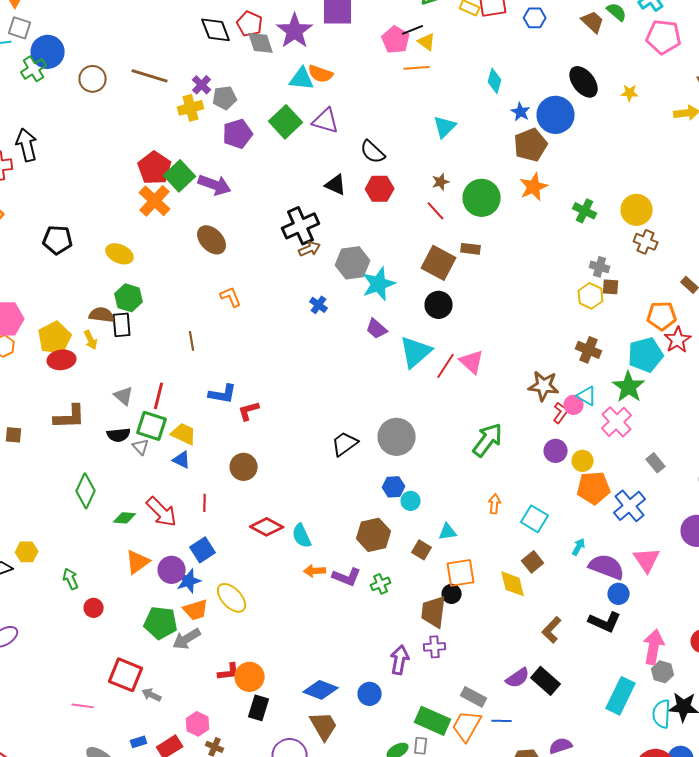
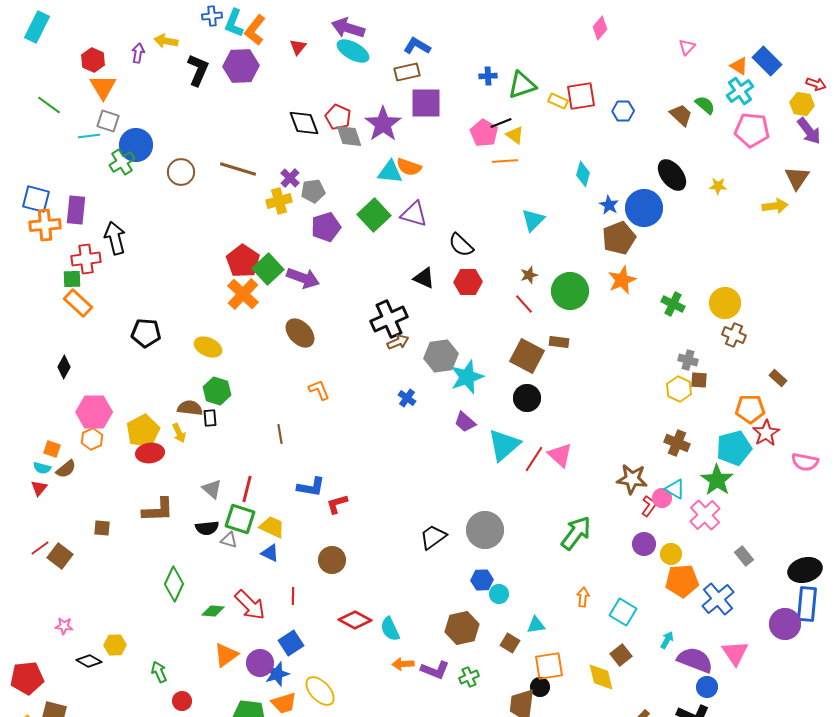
black rectangle: (122, 325) -> (210, 418), size x0.7
gray triangle: (141, 447) -> (229, 540), turned -30

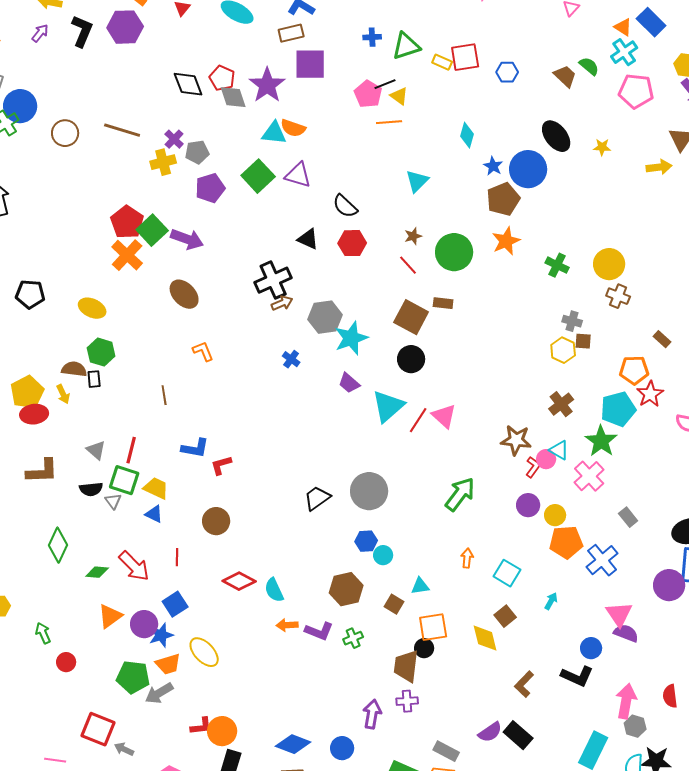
purple arrow: (138, 53) -> (40, 33), moved, turned 30
brown cross: (677, 443) -> (561, 404), turned 30
gray triangle: (229, 540) -> (113, 501), turned 36
purple semicircle: (695, 660) -> (626, 633), moved, size x0.7

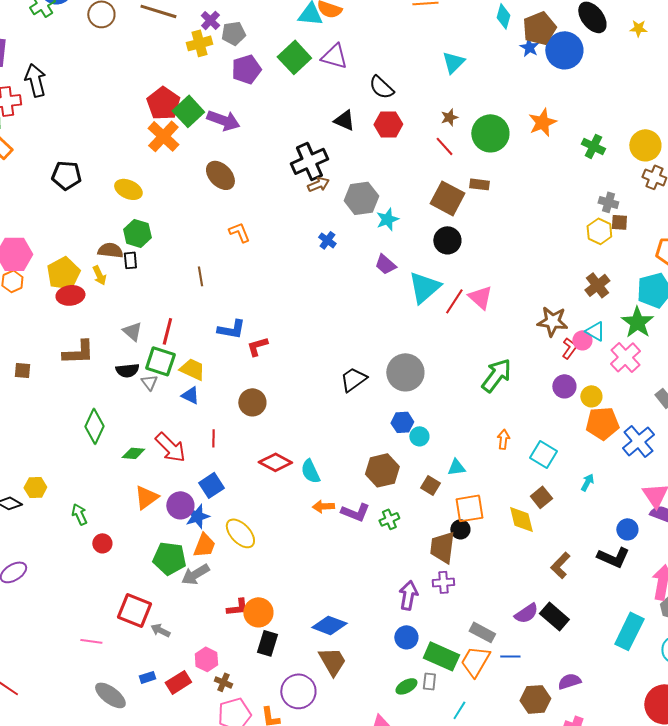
brown pentagon: (503, 199) -> (539, 28), moved
cyan star: (351, 338) -> (387, 219), size x0.7
orange trapezoid: (168, 664) -> (204, 545), turned -52
blue circle: (342, 748) -> (406, 637), moved

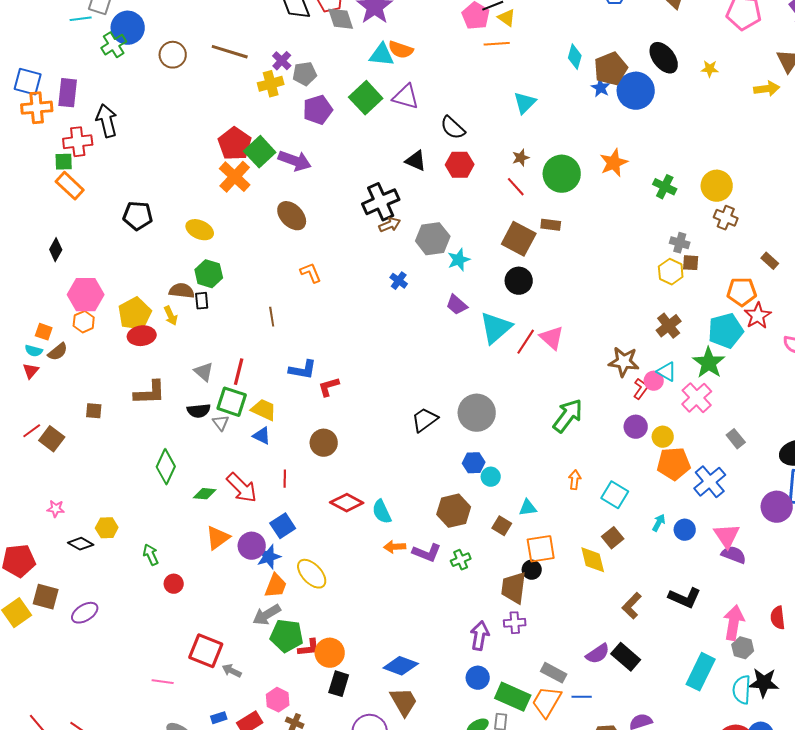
blue circle: (627, 529) -> (685, 530), moved
green pentagon: (169, 558) -> (287, 636), moved

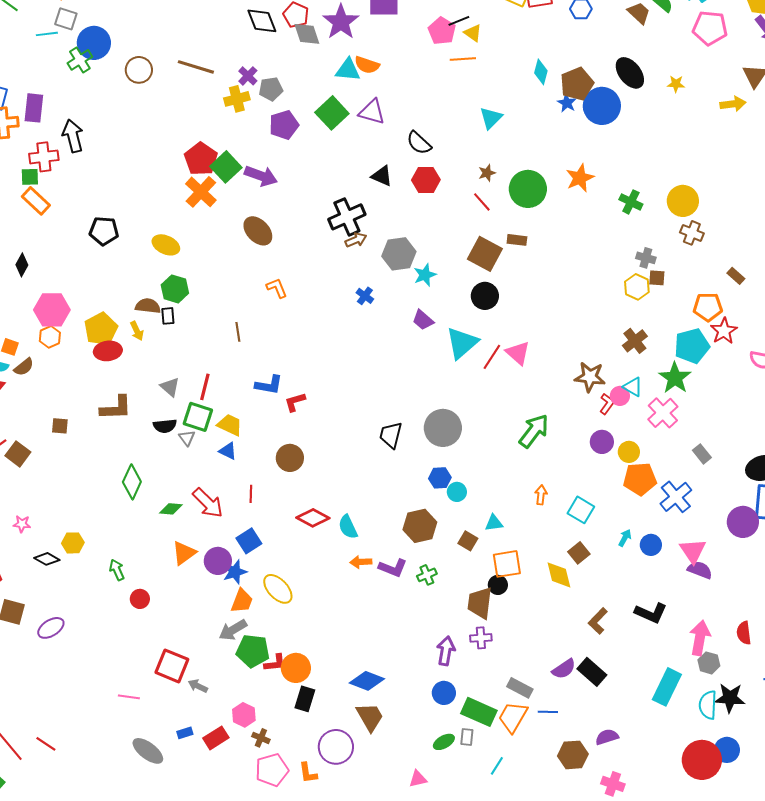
black trapezoid: (425, 420) -> (391, 435), turned -40

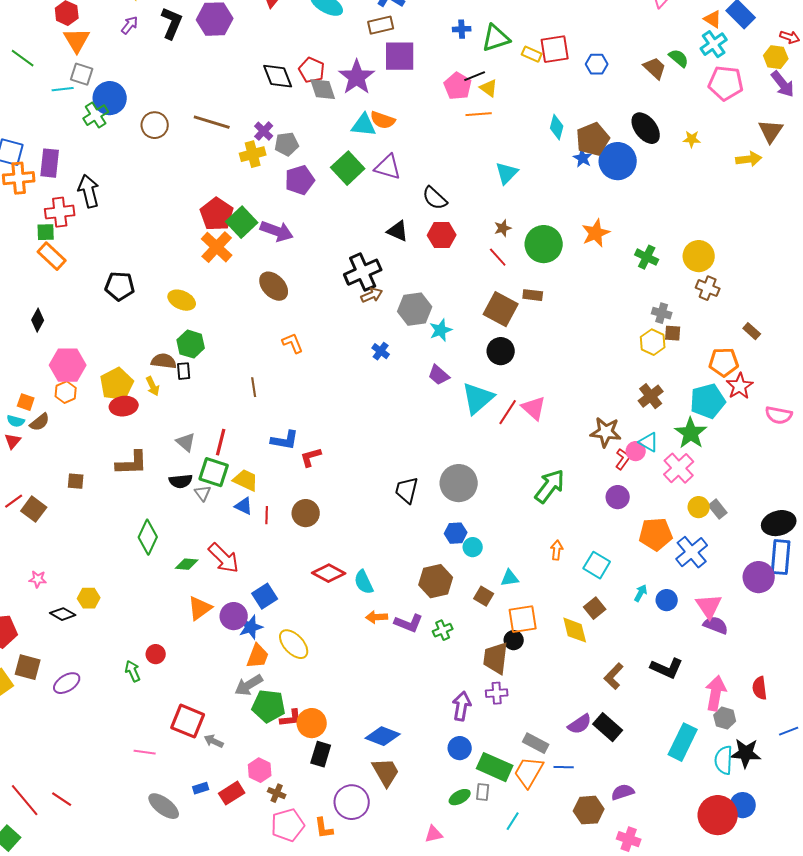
yellow circle: (629, 452) -> (699, 507), moved
red line: (251, 494) -> (267, 515), moved
green arrow: (117, 570) -> (133, 671), moved

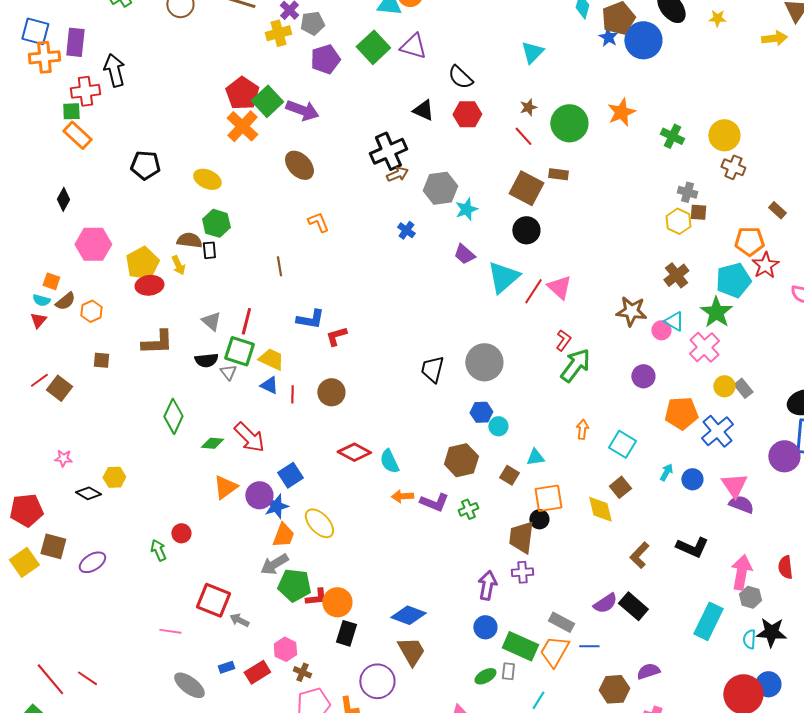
orange hexagon: (66, 392) -> (91, 311), moved
red L-shape: (623, 459) -> (563, 340), moved
cyan semicircle: (724, 760) -> (749, 639), size x0.7

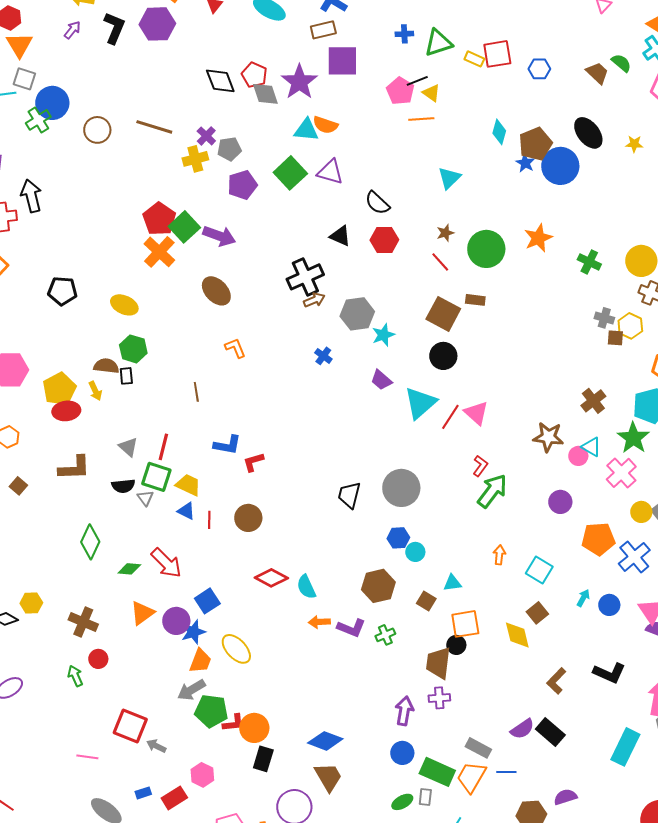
yellow hexagon: (678, 221) -> (630, 326), moved
brown square: (101, 360) -> (18, 486), turned 36
brown cross: (302, 672) -> (83, 622), moved, size x1.6

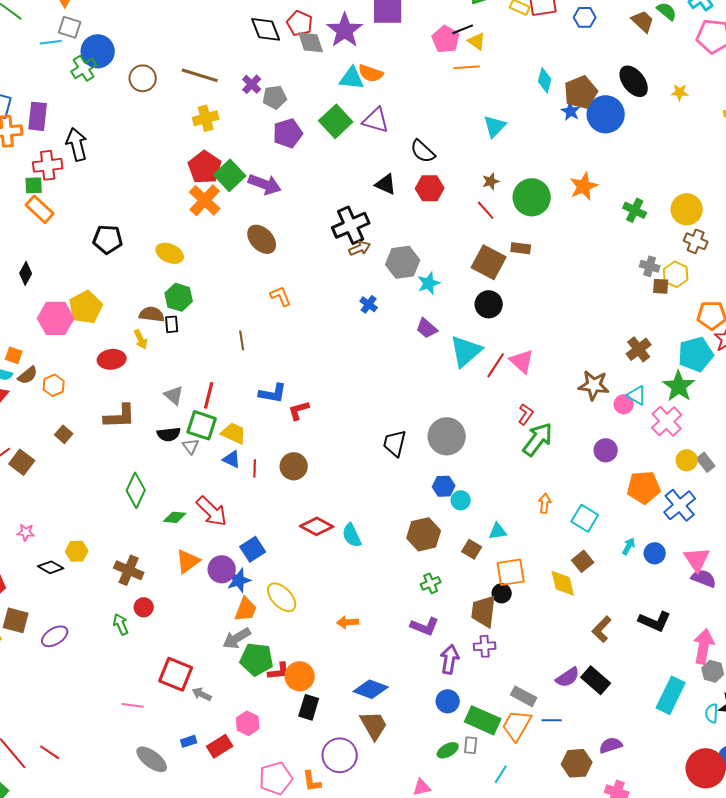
yellow cross: (195, 159) -> (206, 118), moved
yellow pentagon: (59, 389) -> (86, 307), moved
orange arrow: (319, 622) -> (348, 622), moved
purple L-shape: (351, 628) -> (425, 626), moved

